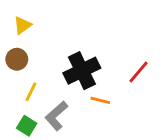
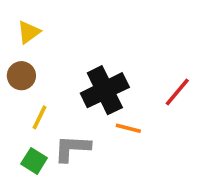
gray L-shape: (56, 116) -> (72, 148), turned 44

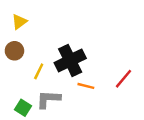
red line: (177, 92) -> (123, 79), moved
yellow line: (40, 117) -> (39, 71), moved

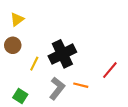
orange line: (86, 86) -> (81, 85), moved
gray L-shape: (48, 99) -> (57, 88), moved, turned 125

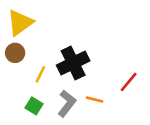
yellow triangle: (17, 19) -> (20, 23), size x1.6
green square: (20, 96) -> (34, 106), moved

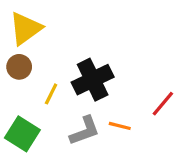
gray L-shape: (67, 103) -> (85, 131), turned 32
green square: (34, 106) -> (22, 134), moved, size x1.5

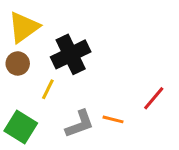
black cross: (93, 80) -> (71, 54), moved

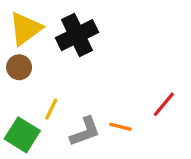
black cross: (71, 54) -> (77, 35), moved
yellow line: (48, 89) -> (51, 109), moved

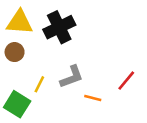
yellow triangle: (26, 29) -> (20, 22), turned 40
gray L-shape: (85, 132) -> (72, 77), moved

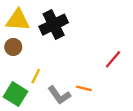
gray L-shape: (72, 77) -> (59, 95), moved, turned 75
red line: (126, 81) -> (113, 59), moved

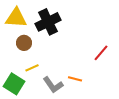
brown circle: (13, 47) -> (24, 43), moved
yellow line: (36, 76) -> (32, 68), turned 40

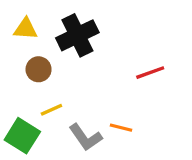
yellow triangle: (16, 18) -> (26, 29), size x0.7
red line: (101, 53) -> (150, 73), moved, turned 30

